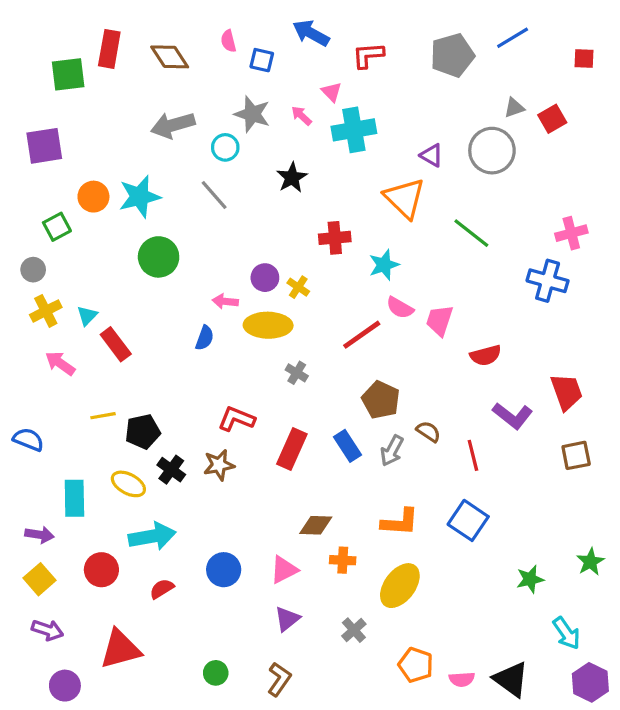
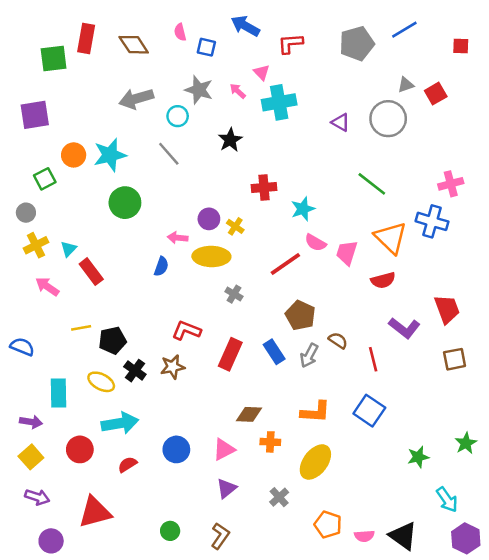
orange triangle: (405, 198) -> (391, 238), moved

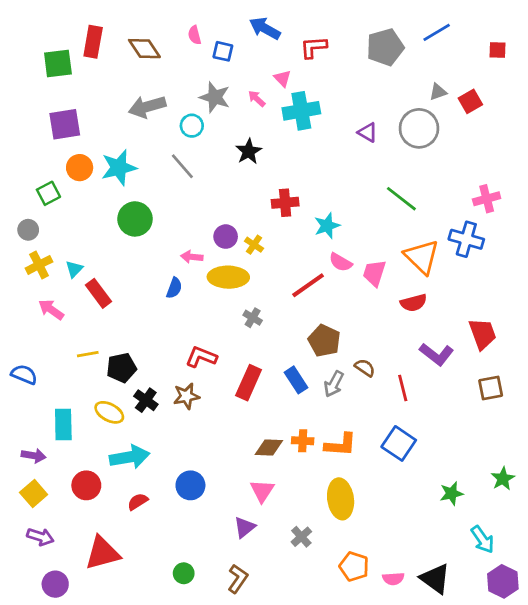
purple square: (35, 115) -> (65, 124), moved
orange cross: (270, 442) -> (303, 441), moved
pink triangle: (224, 449) -> (262, 491), moved, turned -30
yellow ellipse: (315, 462) -> (341, 499), turned -45

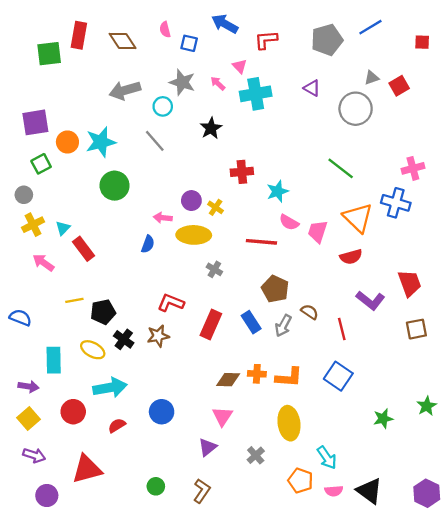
purple square: (65, 124) -> (35, 122), moved
purple triangle: (368, 132) -> (312, 88), moved
red line: (308, 285) -> (261, 242), turned 40
cyan arrow: (483, 539) -> (327, 458), moved

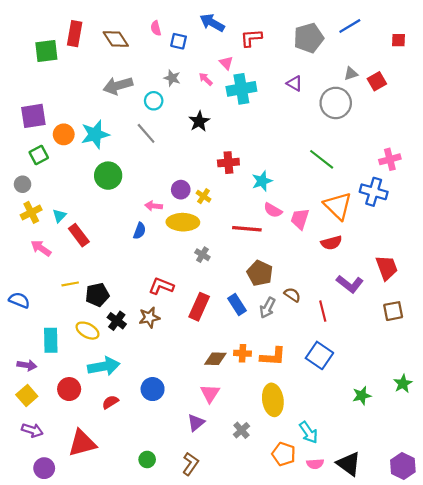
gray star: (182, 82) -> (172, 78), size x0.7

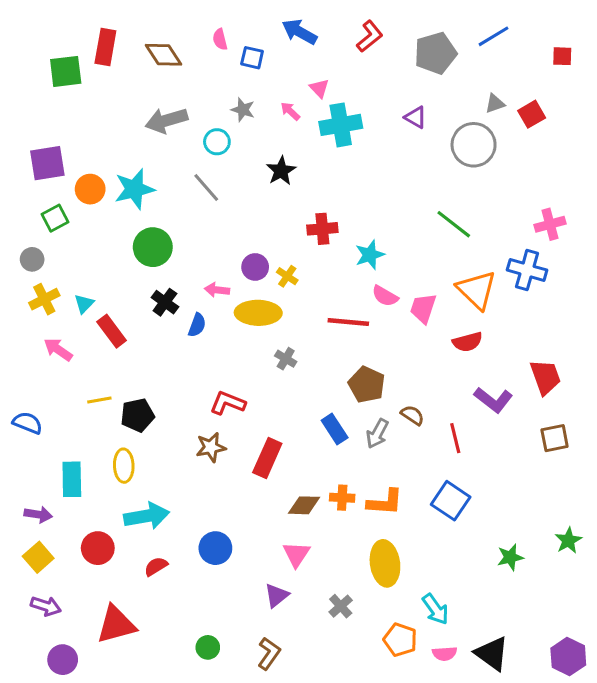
red L-shape: (251, 38) -> (370, 36), moved, turned 145
red rectangle: (199, 307) -> (267, 458), moved
black cross: (117, 321) -> (165, 302), moved
yellow ellipse: (88, 331) -> (124, 466), turned 60

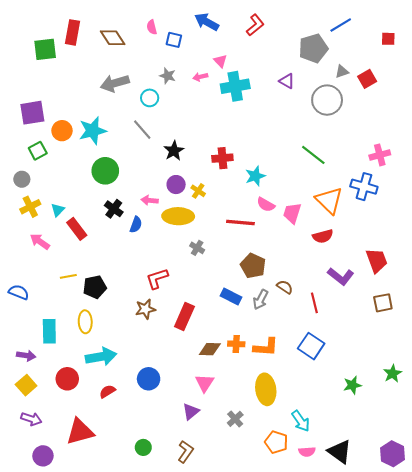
gray pentagon: (435, 53) -> (313, 48), moved
pink arrow: (290, 111) -> (200, 77), turned -56
black star: (281, 171) -> (174, 151), moved
red L-shape: (228, 403) -> (157, 278), turned -40
blue rectangle: (335, 429) -> (231, 296), turned -30

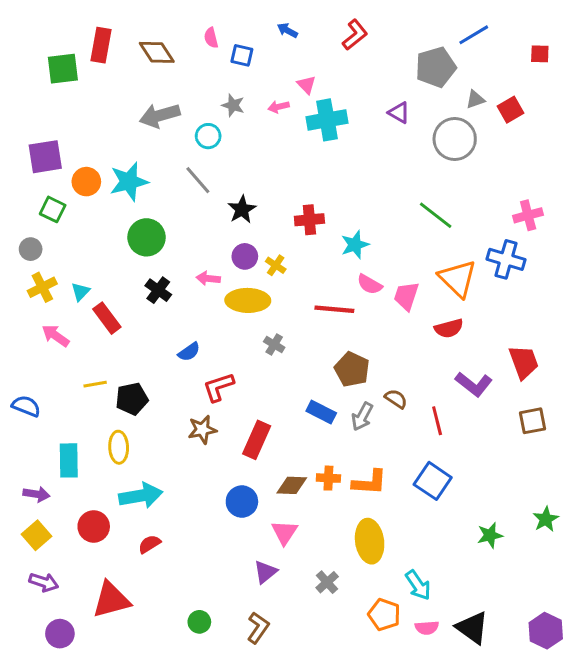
blue arrow: (207, 22) -> (287, 30), size x0.6
green square: (38, 151) -> (53, 209), turned -36
blue semicircle: (136, 225) -> (189, 352), moved, turned 35
blue circle: (149, 379) -> (242, 502), moved

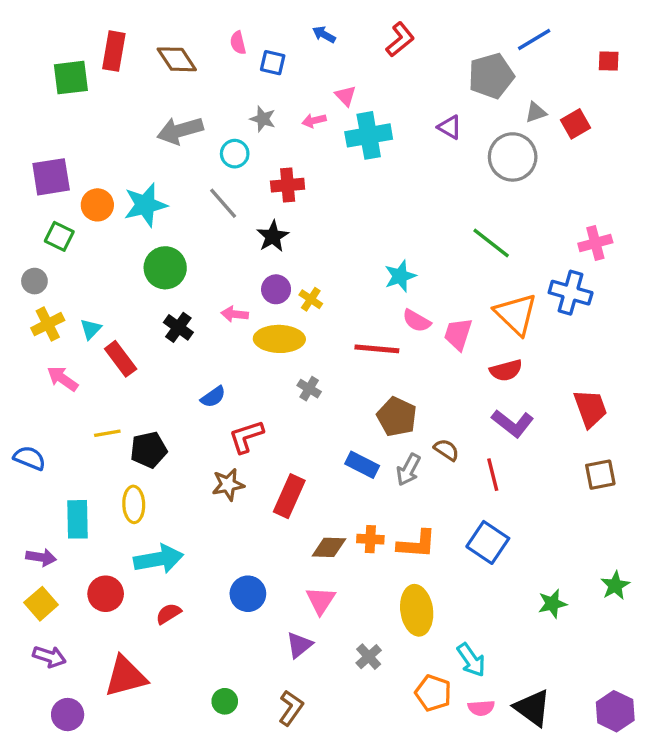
red cross: (309, 220) -> (288, 185), moved
purple L-shape: (474, 384) -> (513, 423), moved
blue circle: (242, 502) -> (248, 594), moved

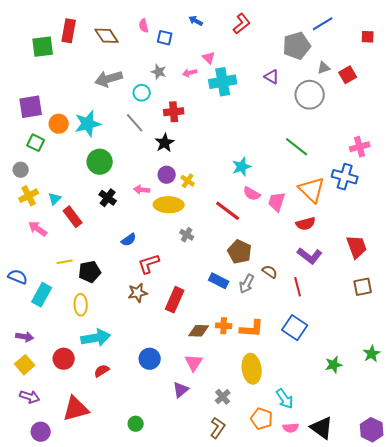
red line: (377, 349) -> (228, 211), turned 32
cyan rectangle: (77, 519) -> (42, 295), moved, turned 30
brown L-shape: (291, 708) -> (218, 428), moved

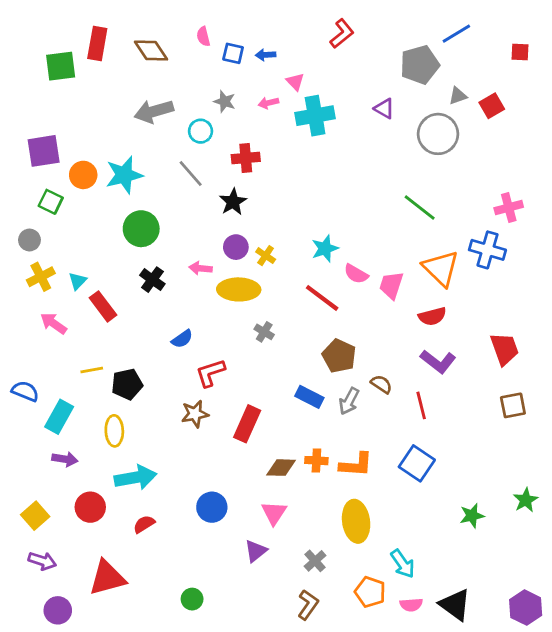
blue arrow: (196, 21) -> (266, 55), moved, turned -32
cyan star: (242, 167) -> (325, 248), moved
purple arrow: (25, 337) -> (65, 459), moved

